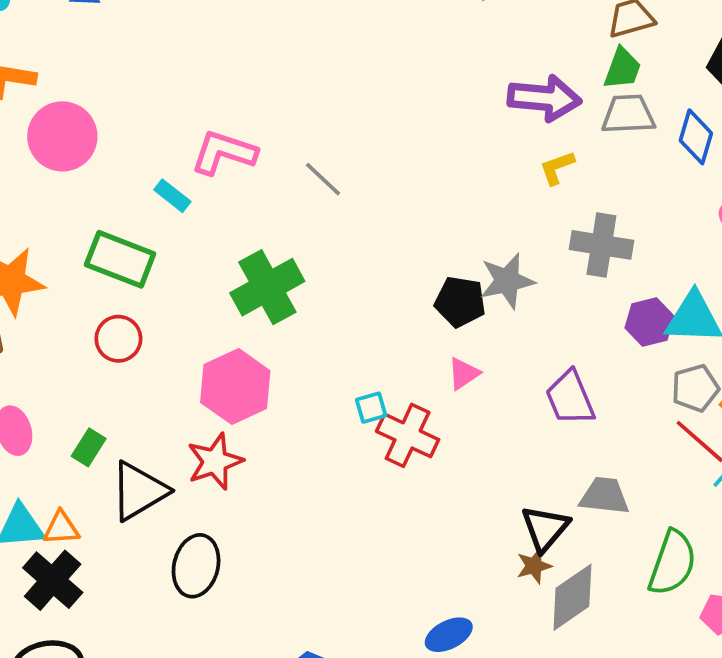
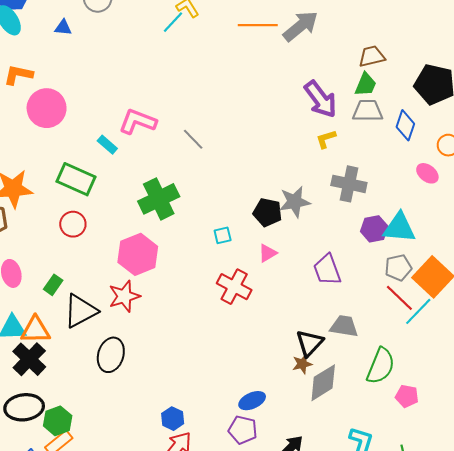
purple arrow: (544, 98) -> (321, 99), turned 45
cyan square: (371, 408) -> (223, 235), moved
orange triangle: (61, 528) -> (35, 330), size x1.4

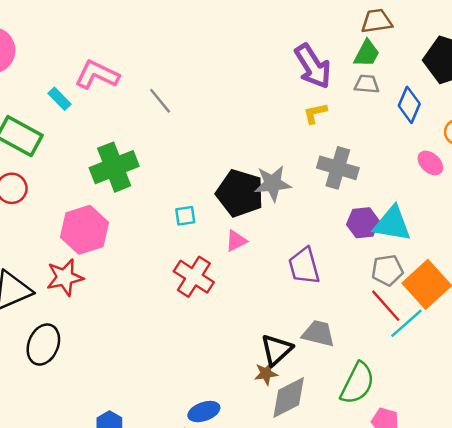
gray trapezoid: (368, 111) -> (367, 84), size x0.7
black pentagon: (267, 212) -> (240, 193), size x1.4

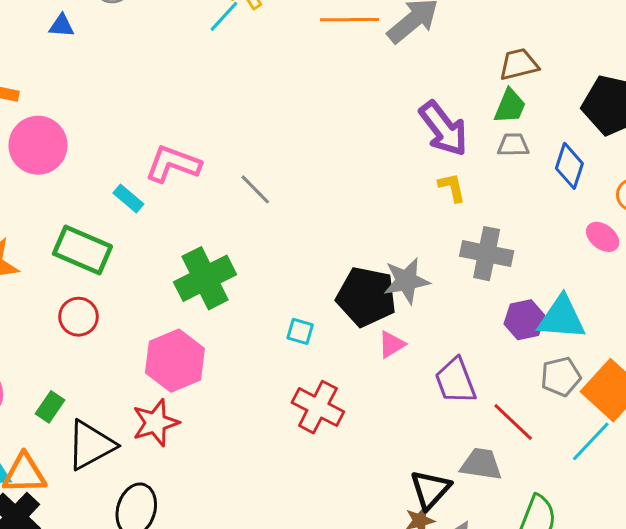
yellow L-shape: (315, 113) -> (452, 187), turned 95
cyan square: (185, 216) -> (300, 331), turned 30
pink triangle: (236, 241) -> (392, 344), moved
red line: (386, 306) -> (513, 422), moved

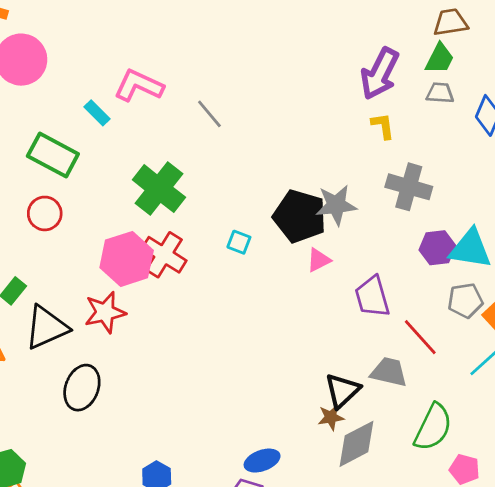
purple arrow: (444, 129) -> (380, 74), turned 60
green cross: (205, 278) -> (159, 189), turned -30
red cross: (318, 407) -> (164, 255), moved

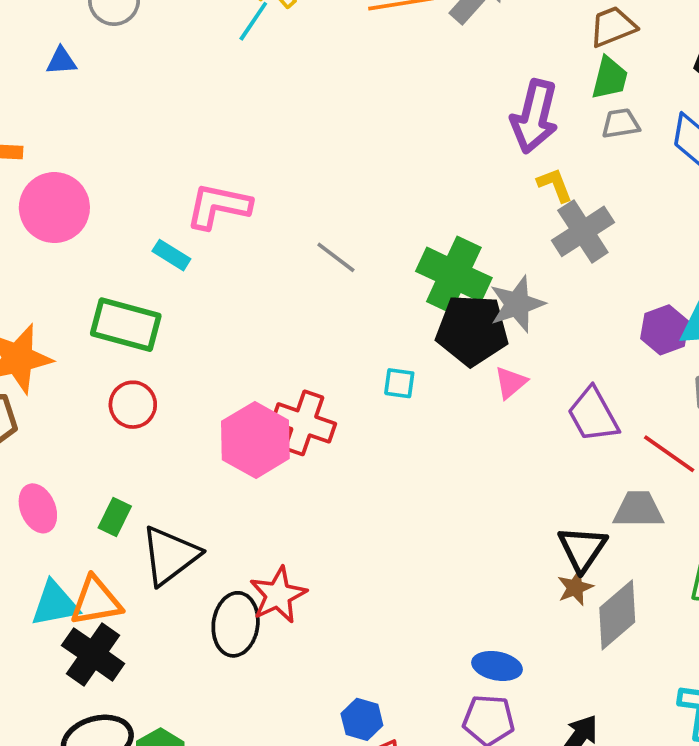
gray line: (209, 114) -> (336, 257), moved
gray cross: (409, 187) -> (583, 231), moved, turned -36
green cross: (159, 189) -> (454, 275), moved
red star: (105, 312) -> (278, 595), moved
blue ellipse: (262, 461) -> (497, 666), turned 44

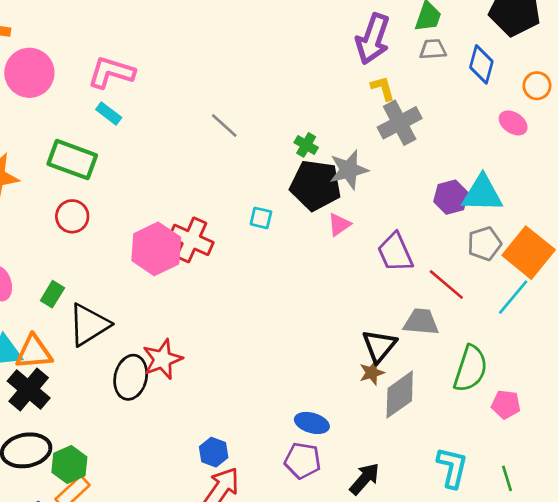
pink L-shape: (218, 206) -> (111, 72), moved
green cross: (454, 275) -> (306, 145), size x0.5

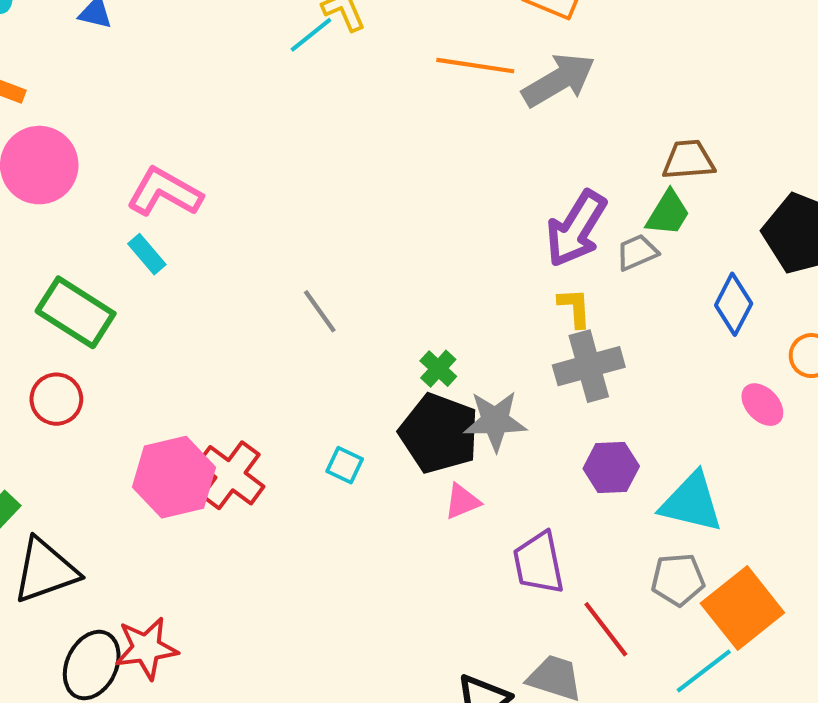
gray trapezoid: (433, 49) -> (637, 252), moved, turned -32
purple hexagon: (451, 197) -> (611, 467), moved

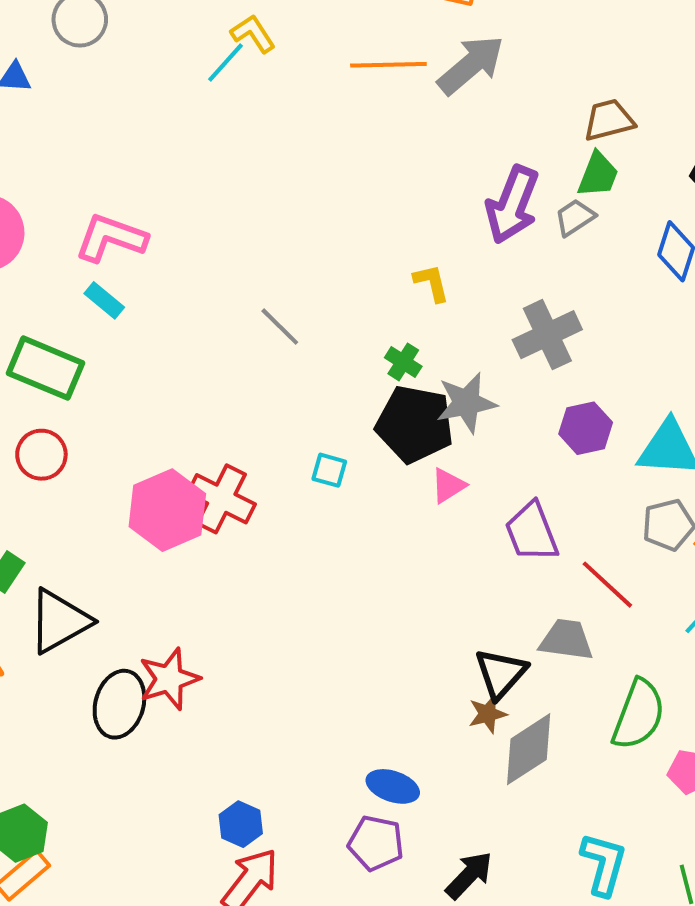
yellow L-shape: (575, 308) -> (432, 283), moved

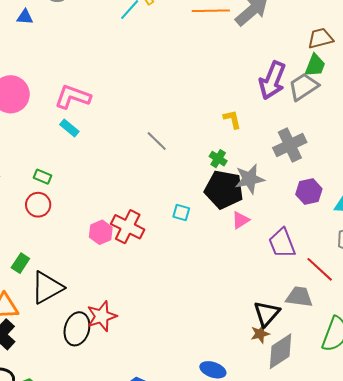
gray trapezoid: (575, 217) -> (304, 87), size x1.5
green rectangle: (45, 368) -> (42, 177), moved, size x0.5
pink hexagon: (167, 510) -> (101, 232), size x0.6

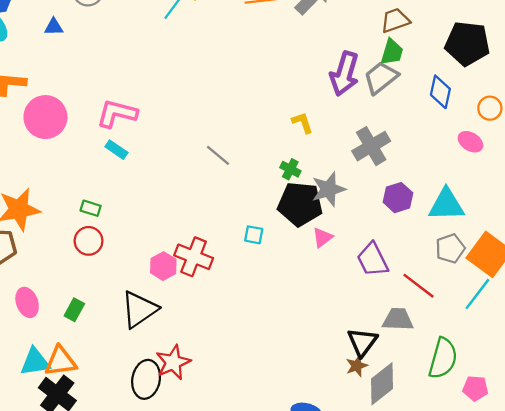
black triangle: (47, 288) -> (139, 309), moved

